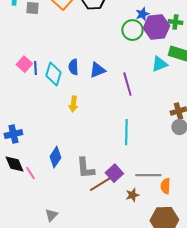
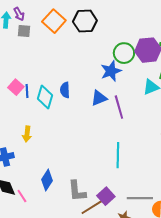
blue star: (142, 14) -> (111, 71), moved, size x1.5
blue triangle: (97, 70) -> (99, 98), moved
yellow arrow: (73, 104) -> (27, 134), moved

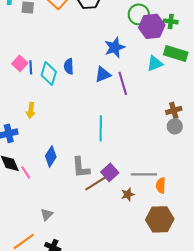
green circle: (124, 53) -> (139, 14), moved
cyan line: (118, 155) -> (101, 128), moved

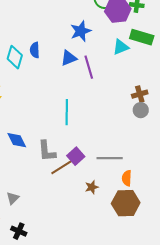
blue diamond: (51, 156) -> (17, 140), turned -60
orange semicircle: (161, 185) -> (127, 178), moved
brown star: (128, 194) -> (92, 187), moved

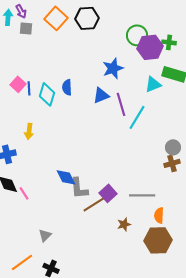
brown cross: (140, 94) -> (172, 163), moved
cyan line: (67, 112) -> (137, 117), moved, turned 30
blue diamond: (17, 140) -> (66, 177), moved

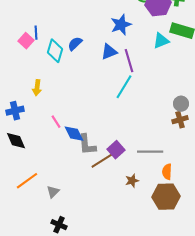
blue semicircle: (67, 87) -> (75, 44), turned 49
blue line: (29, 88) -> (36, 33), moved
cyan line: (137, 117) -> (124, 87), moved
pink line: (24, 193) -> (56, 122), moved
orange line: (22, 262) -> (27, 181), moved

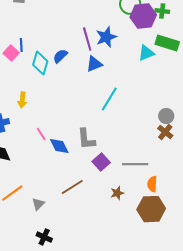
purple line: (129, 61) -> (87, 39), moved
brown cross: (180, 120) -> (165, 132), turned -35
gray L-shape: (87, 145) -> (86, 139), moved
brown line: (102, 161) -> (72, 187), moved

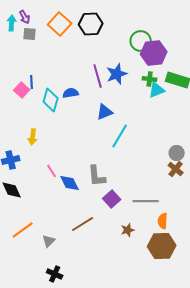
green cross: (162, 11) -> (150, 79), moved
blue semicircle: (60, 56) -> (71, 93), turned 35
blue triangle: (94, 64) -> (105, 112), moved

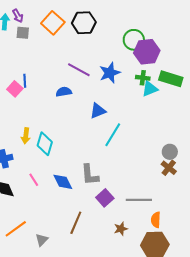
purple line: (98, 76) -> (79, 70), moved, turned -45
cyan diamond: (51, 100) -> (45, 144), moved
pink line: (52, 171) -> (34, 180), moved
brown line: (83, 224) -> (76, 223), turned -35

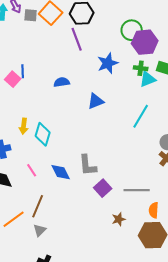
gray square: (23, 33) -> (31, 15), moved
purple line: (79, 70) -> (77, 39), moved, turned 40
cyan line: (113, 135) -> (141, 116), moved
brown line: (76, 223) -> (38, 206), moved

